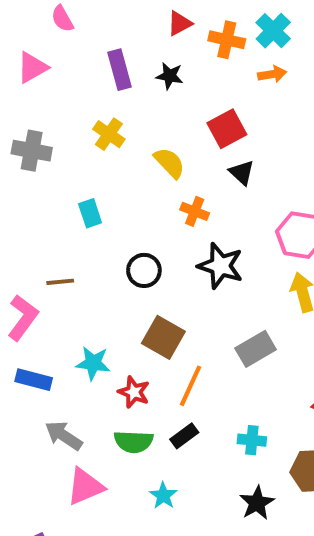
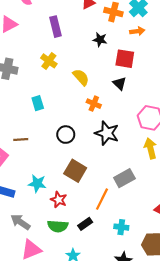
black star: (170, 76) -> (100, 40), moved
red square: (227, 129) -> (125, 59), moved, turned 36
orange line: (190, 386) -> (102, 199), moved

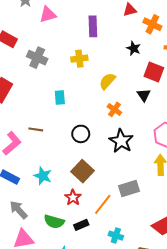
yellow cross: (49, 61) -> (79, 59), turned 35
yellow semicircle: (81, 77) -> (107, 81), turned -108
red star: (59, 200) -> (73, 197), moved

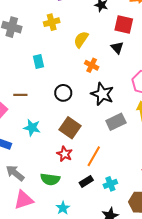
cyan star: (43, 176) -> (32, 128), moved
gray rectangle: (129, 188) -> (116, 122), moved
black rectangle: (81, 225) -> (86, 181), moved
cyan cross: (116, 236) -> (110, 184), turned -32

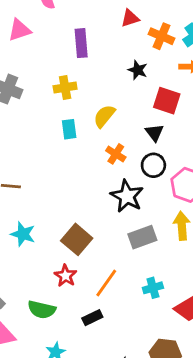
cyan rectangle: (39, 61) -> (69, 129), moved
black circle: (63, 93) -> (153, 165), moved
cyan cross: (110, 184) -> (153, 288), moved

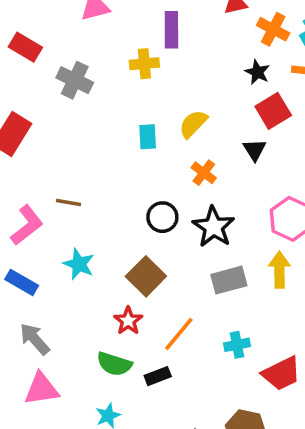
black star: (138, 70) -> (257, 72), moved
yellow cross: (65, 88) -> (144, 64), moved
red square: (167, 101) -> (273, 111), turned 36
black circle: (153, 165) -> (162, 217), moved
green semicircle: (42, 310) -> (114, 364), moved

